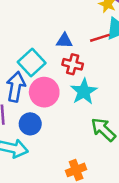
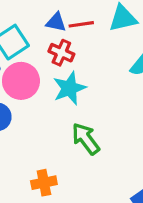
red line: (100, 38) -> (81, 24), moved

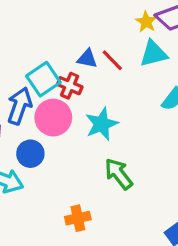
red line: (81, 24) -> (112, 60), turned 55
red cross: (61, 53) -> (70, 86), moved

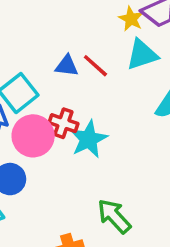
red cross: (70, 86) -> (63, 123), moved
green arrow: (119, 174) -> (114, 216), moved

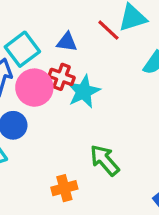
blue triangle: (67, 66) -> (67, 42), moved
red line: (95, 66) -> (108, 30), moved

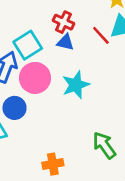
red cross: (62, 77) -> (63, 22), moved
green arrow: (105, 160) -> (104, 145), moved

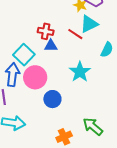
cyan star: (76, 85) -> (80, 72), moved
blue circle: (15, 108) -> (52, 99), moved
green arrow: (104, 145) -> (93, 126), moved

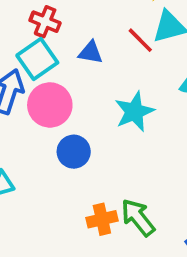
red cross: (46, 31) -> (45, 22), moved
orange cross: (64, 137) -> (102, 219), moved

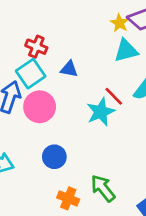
red line: (140, 40) -> (114, 96), moved
blue circle: (74, 152) -> (54, 157), moved
orange cross: (102, 219) -> (68, 198), moved, turned 35

